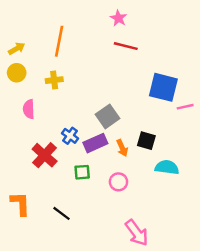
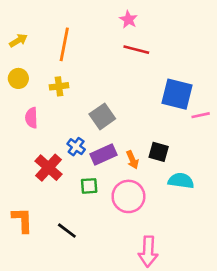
yellow arrow: (17, 49) -> (18, 40), moved
gray square: (108, 116) -> (102, 116), moved
pink circle: (118, 182) -> (128, 196), size x1.6
pink arrow: (137, 233) -> (148, 252), turned 40

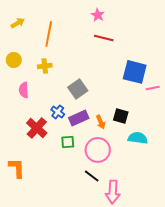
yellow arrow: (18, 40) -> (18, 23), moved
black line: (67, 231) -> (92, 176), moved

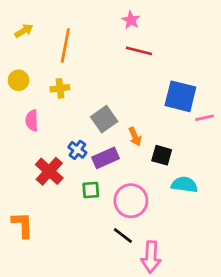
orange arrow: (101, 122) -> (135, 136), moved

